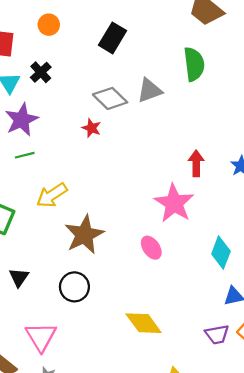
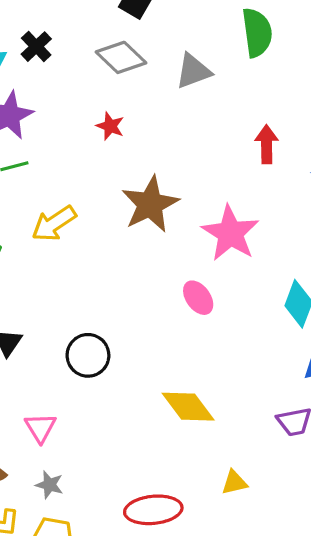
gray diamond: (110, 98) -> (121, 57), moved
red arrow: (196, 163) -> (267, 144), moved
brown star: (84, 235) -> (150, 204), moved
pink triangle: (41, 337) -> (40, 428), size x0.7

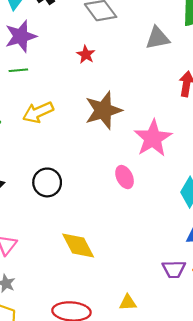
gray triangle: (193, 71) -> (158, 38), moved
black circle: (88, 355) -> (47, 182), moved
yellow diamond: (188, 407) -> (78, 246), moved

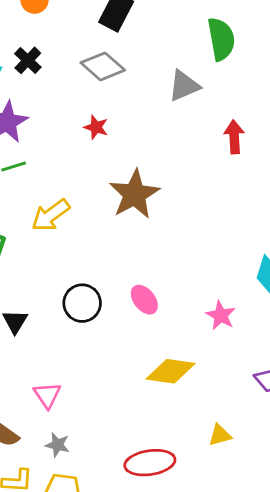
pink star: (153, 138) -> (221, 315), moved, size x0.6
pink ellipse: (125, 177) -> (144, 300), moved
yellow diamond: (78, 246) -> (171, 371), moved, turned -42

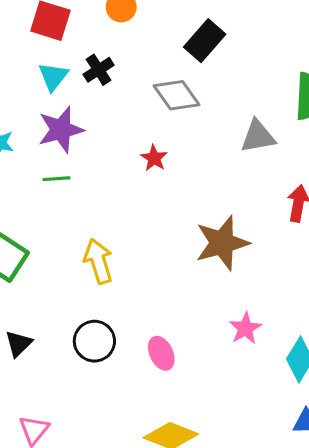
brown star: (134, 194) -> (222, 243), moved
yellow arrow: (51, 215) -> (98, 261), moved, turned 96
pink star: (221, 315) -> (245, 328), moved

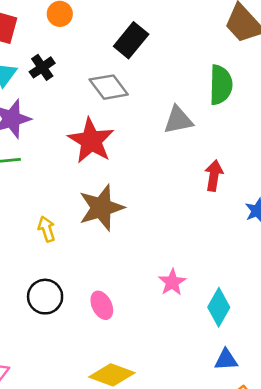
red star: (154, 158) -> (91, 141), size x2.0
brown star: (222, 243) -> (101, 208), moved
yellow arrow: (98, 261) -> (47, 229), size x0.7

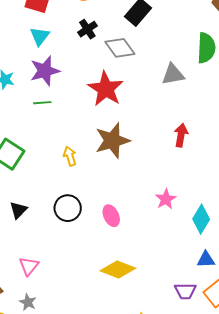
black cross: (42, 67) -> (87, 29), moved
red arrow: (214, 176) -> (181, 135), moved

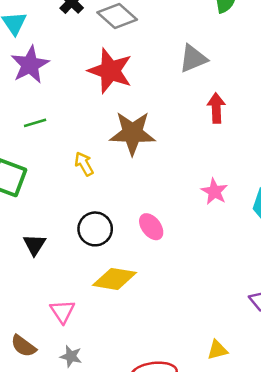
gray triangle: (173, 74) -> (193, 59), moved
green line: (42, 103) -> (35, 123), moved
brown star: (112, 141) -> (132, 133), turned 30
yellow diamond: (118, 269) -> (115, 279), moved

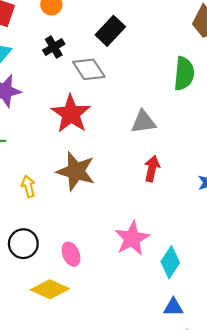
pink star: (214, 191) -> (132, 238), size x1.5
yellow diamond: (115, 279) -> (50, 289), moved

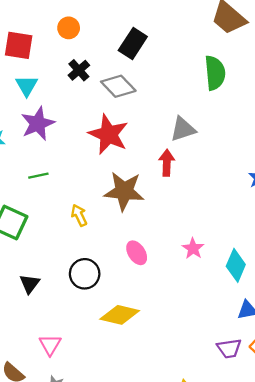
red arrow: (152, 169) -> (167, 163), moved
pink star: (132, 238) -> (193, 249), size x0.6
pink ellipse: (71, 254) -> (137, 253), moved

